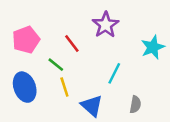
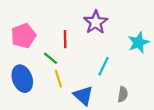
red line: (72, 44) -> (65, 39), turned 36

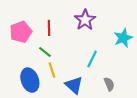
red line: (65, 39) -> (49, 28), moved
blue ellipse: (22, 79) -> (30, 80), moved
gray semicircle: (123, 94) -> (109, 84), turned -32

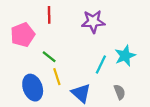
purple star: (85, 20) -> (93, 22), turned 30
red line: (49, 28) -> (49, 15), moved
cyan star: (123, 38) -> (125, 56), moved

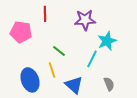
pink pentagon: (23, 35) -> (21, 32), turned 30
cyan star: (125, 56) -> (107, 41), moved
green line: (49, 57) -> (59, 51), moved

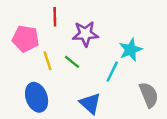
purple star: (85, 20) -> (85, 34), moved
yellow line: (52, 70) -> (48, 61), moved
gray semicircle: (109, 84) -> (149, 95), moved, size x1.5

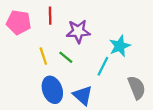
pink pentagon: (26, 39) -> (19, 22), moved
blue ellipse: (37, 97) -> (52, 90), moved

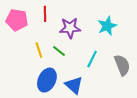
cyan star: (120, 46) -> (107, 26), moved
gray semicircle: (137, 88) -> (122, 65), moved
blue ellipse: (52, 90) -> (47, 80), turned 45

